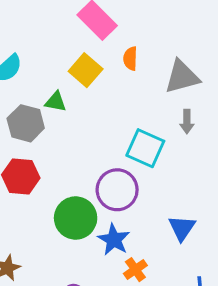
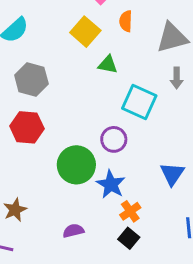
green triangle: (56, 102) -> (108, 65), moved
purple circle: (117, 190) -> (114, 139), size x0.7

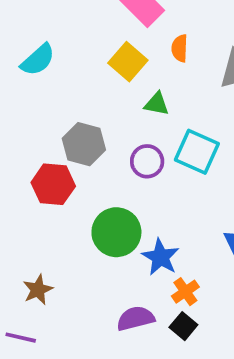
gray hexagon: (31, 80) -> (84, 144), moved
purple circle: (114, 139) -> (147, 161), moved
purple semicircle: (73, 231) -> (136, 318), moved, size x1.4

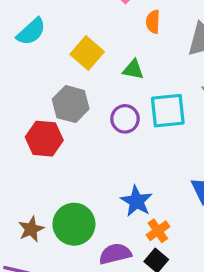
yellow square: (128, 62) -> (87, 53), moved
cyan square: (197, 152) -> (168, 111), turned -30
green circle: (116, 232) -> (74, 224), moved

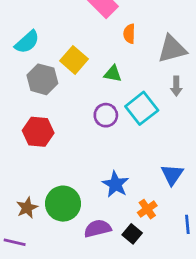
gray hexagon: (71, 104) -> (42, 79), moved
cyan square: (168, 111) -> (142, 108), turned -32
orange cross: (158, 231) -> (147, 209), moved

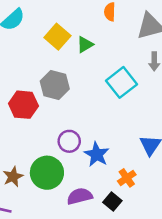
green triangle: (113, 74) -> (85, 44), moved, turned -42
gray hexagon: (42, 79) -> (55, 85), moved
purple circle: (106, 115) -> (69, 141), moved

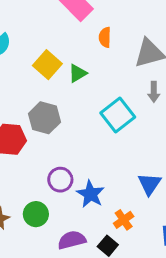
green circle: (47, 173) -> (36, 214), size x0.7

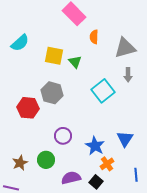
yellow square: (47, 65) -> (54, 56), turned -30
green triangle: (78, 73) -> (75, 62), turned -40
blue star: (91, 194) -> (95, 146), moved

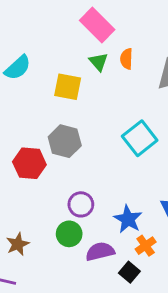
green triangle: (75, 62) -> (99, 62), moved
green circle: (46, 160) -> (69, 234), moved
purple semicircle: (71, 178) -> (100, 251), moved

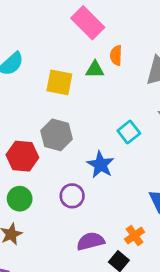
green triangle: (99, 62) -> (95, 70), moved, turned -48
cyan square: (140, 138) -> (129, 132), size x0.7
blue star: (128, 219) -> (100, 165), moved
green circle: (69, 234) -> (20, 199), moved

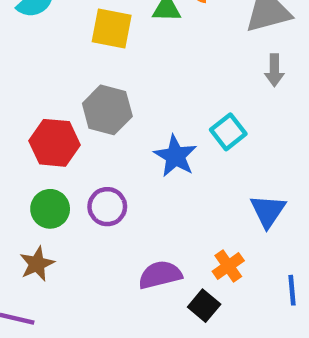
cyan square: (129, 132) -> (228, 132), moved
purple circle: (72, 196) -> (107, 207), moved

